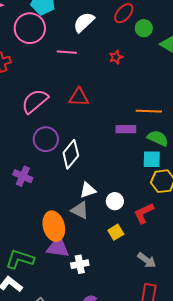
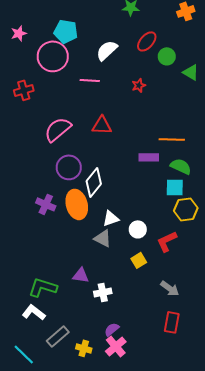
orange ellipse: (54, 226) -> (77, 204), moved
purple triangle: (58, 247) -> (81, 275), size x0.7

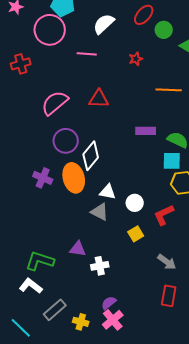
orange line: (172, 139) -> (169, 90), moved
white triangle: (111, 218) -> (108, 192), turned 30

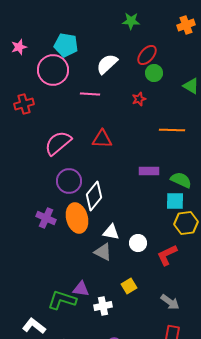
green circle: (164, 30) -> (154, 73), moved
yellow square: (136, 234) -> (129, 286), moved
green L-shape: (40, 261) -> (62, 300), moved

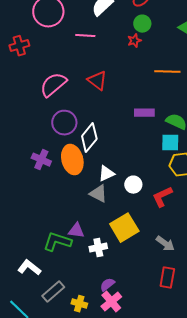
green circle: (154, 73) -> (142, 24), moved
red triangle: (102, 139) -> (97, 81), turned 35
white triangle: (111, 232) -> (106, 174), turned -36
yellow square: (129, 286) -> (124, 228), size x1.8

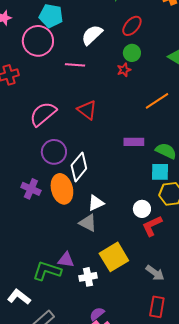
orange line: (167, 72) -> (157, 101), turned -35
white circle: (133, 185) -> (142, 209), moved

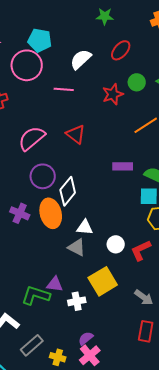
green circle: (132, 53) -> (137, 82), moved
red star: (124, 70) -> (113, 94), size x1.5
white triangle: (96, 203) -> (85, 227), turned 30
white circle: (142, 209) -> (116, 244), moved

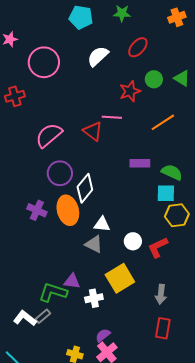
cyan pentagon: (40, 40) -> (81, 17), moved
pink line: (64, 89) -> (112, 117), moved
gray arrow: (144, 297) -> (161, 294), turned 60
gray rectangle: (32, 345) -> (43, 316), moved, size x0.7

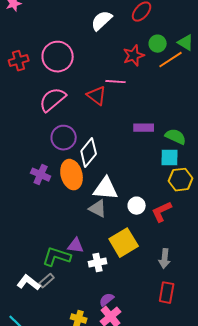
pink circle: (44, 62) -> (58, 57), moved
orange line: (163, 122) -> (171, 60), moved
white triangle: (102, 224) -> (106, 189), size x1.5

